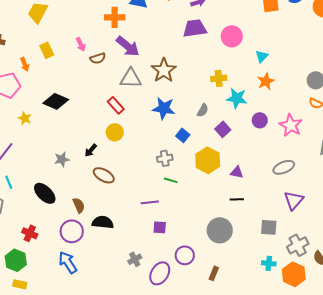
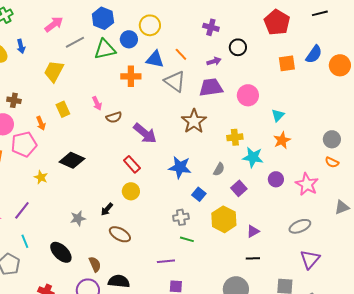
purple arrow: (128, 46) -> (145, 133), moved
brown star: (164, 70) -> (194, 121), moved
gray triangle: (131, 78) -> (175, 81), moved, turned 35
purple triangle: (237, 172) -> (253, 231), turned -40

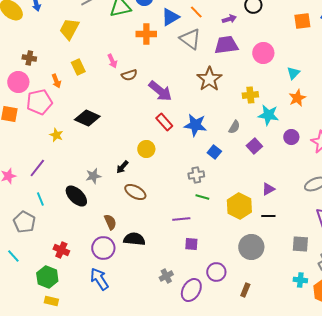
blue triangle: (155, 59) -> (170, 17), turned -42
red rectangle: (132, 164) -> (164, 122), moved
yellow hexagon: (224, 219) -> (239, 206), moved
black ellipse: (61, 252) -> (76, 196), moved

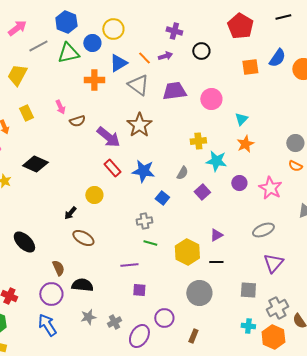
purple arrow: (229, 19) -> (165, 56), moved
brown star: (209, 79) -> (139, 125), moved
gray star: (93, 176) -> (88, 317), moved

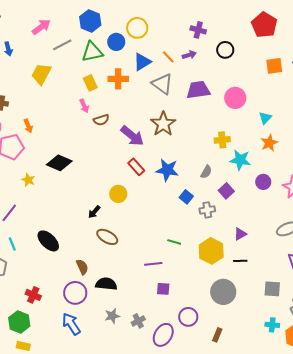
yellow rectangle: (26, 113) -> (90, 83), moved
gray cross: (144, 221) -> (207, 210), moved

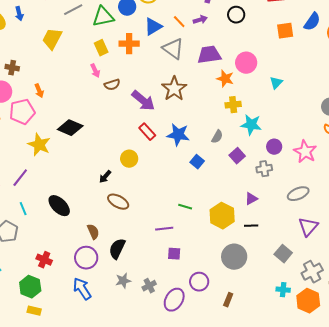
orange star: (269, 143) -> (225, 79), moved, turned -30
yellow star: (28, 180) -> (39, 145), size x1.6
gray cross: (207, 210) -> (264, 169), moved
black semicircle: (106, 284) -> (117, 249), turned -70
gray square: (272, 289) -> (283, 254), turned 36

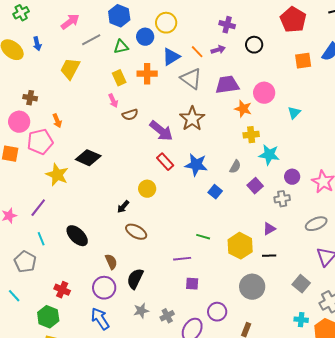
green triangle: (103, 17) -> (121, 47), size x0.7

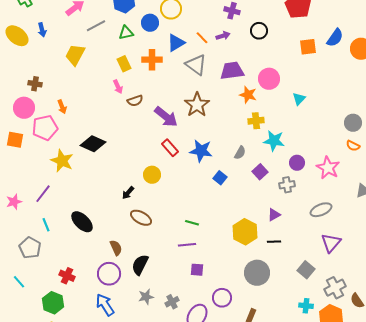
green line: (203, 237) -> (192, 223), moved

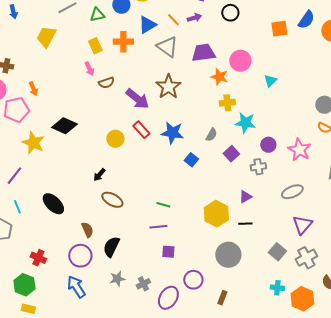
yellow circle: (152, 175) -> (115, 139), moved
gray cross: (335, 288) -> (306, 258), moved

